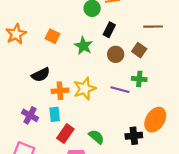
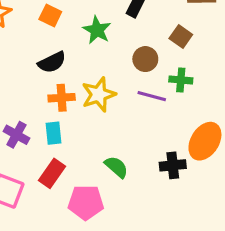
brown circle: (116, 54) -> (145, 59), moved
black semicircle: (41, 75) -> (52, 62), moved
red rectangle: (65, 134) -> (52, 173), moved

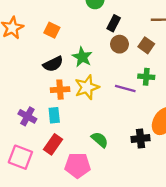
green star: (97, 30) -> (82, 57), moved
brown circle: (145, 59) -> (119, 44), moved

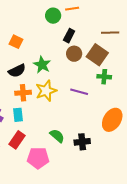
brown square: (146, 45) -> (97, 55), size x1.5
green cross: (146, 77) -> (104, 77), moved
black cross: (140, 139) -> (82, 142), moved

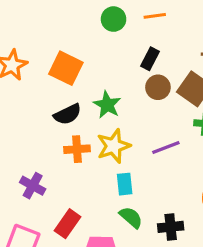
green circle: (53, 16) -> (114, 19), moved
orange square: (16, 42) -> (66, 68), size x1.5
purple line: (79, 92) -> (166, 148), turned -36
cyan rectangle: (18, 115) -> (125, 184), moved

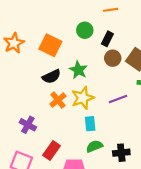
green circle: (114, 19) -> (85, 30), moved
orange cross: (77, 149) -> (58, 100), turned -35
green semicircle: (131, 217) -> (94, 146), turned -63

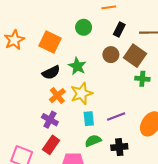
black rectangle: (107, 39) -> (119, 29), moved
purple line: (118, 99) -> (116, 117), moved
purple cross: (28, 125) -> (50, 120), moved

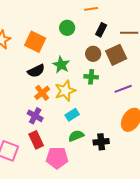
brown square: (135, 56) -> (116, 55), turned 30
green cross: (142, 79) -> (91, 77), moved
purple line: (116, 117) -> (123, 89), moved
cyan rectangle: (89, 119) -> (72, 115), turned 64
red rectangle: (51, 145) -> (36, 140), turned -60

